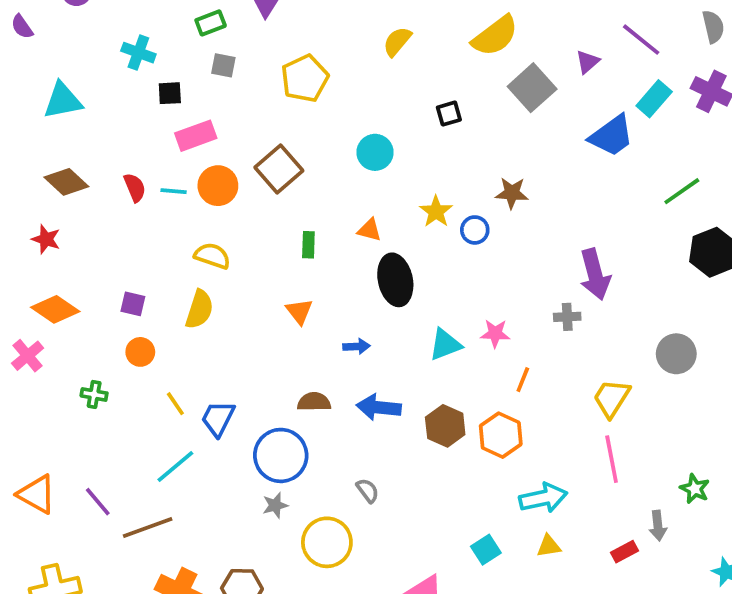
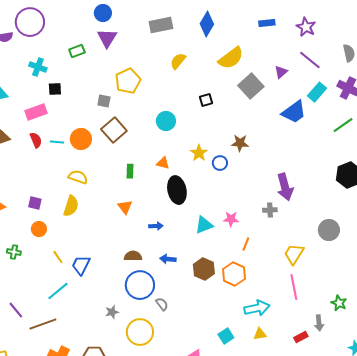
gray square: (223, 65) -> (104, 101), moved
pink rectangle: (196, 136) -> (36, 112), moved
green line: (682, 191) -> (343, 125), moved
blue arrow: (379, 407) -> (168, 259), size x0.7
blue circle: (281, 455) -> (140, 285), moved

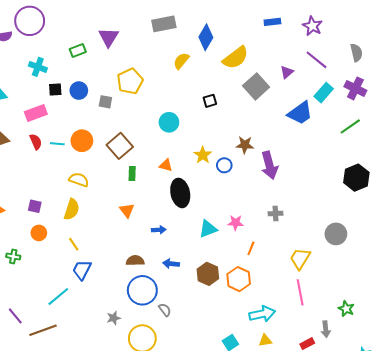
blue circle: (103, 13) -> (79, 91), moved
blue diamond: (207, 24) -> (206, 37), moved
brown square: (114, 130) -> (120, 146), moved
purple arrow: (285, 187) -> (269, 165), moved
yellow line: (58, 257) -> (74, 244), moved

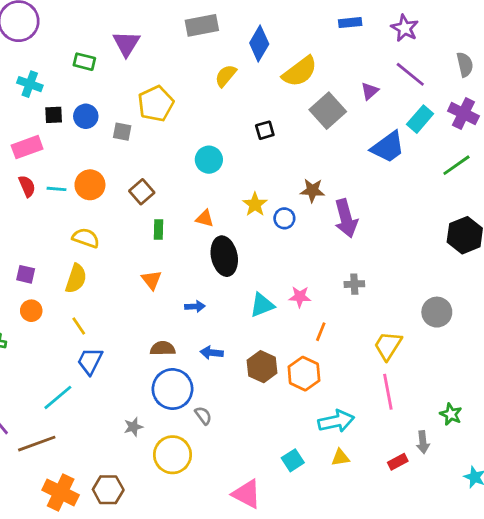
green rectangle: (78, 51) -> (84, 62), turned 35
brown square: (120, 146) -> (142, 192), size x0.7

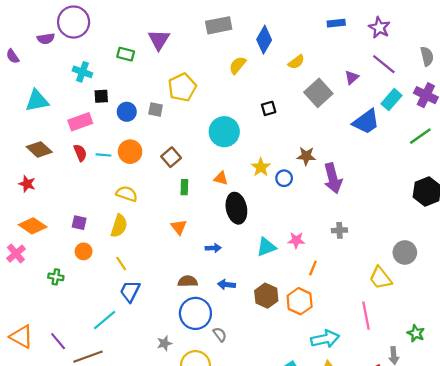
yellow semicircle: (300, 72) -> (296, 62), size x0.6
blue circle: (86, 116) -> (127, 112), moved
cyan circle: (209, 160) -> (224, 132), size x1.4
yellow trapezoid: (388, 346) -> (380, 278), moved, turned -70

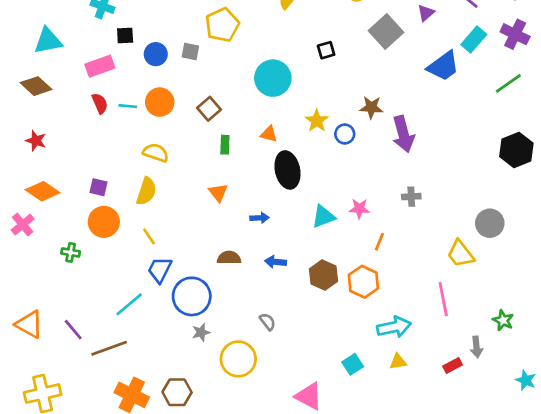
brown diamond: (39, 149) -> (36, 86), moved
orange circle: (84, 251) -> (104, 222), size x1.5
blue circle: (195, 313) -> (192, 296), moved

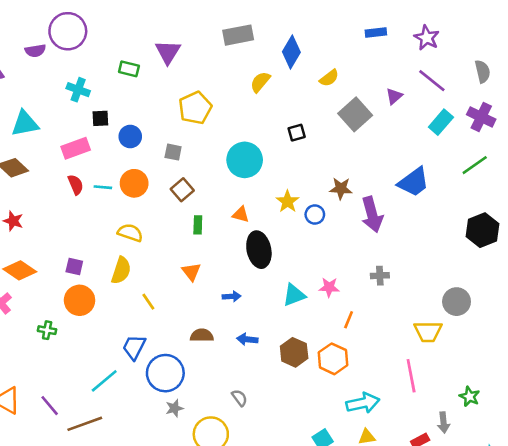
gray square: (190, 51) -> (173, 152), moved
blue trapezoid: (443, 66) -> (414, 182), moved
yellow line: (149, 236) -> (148, 302), moved
yellow trapezoid: (461, 254) -> (428, 331), turned -52

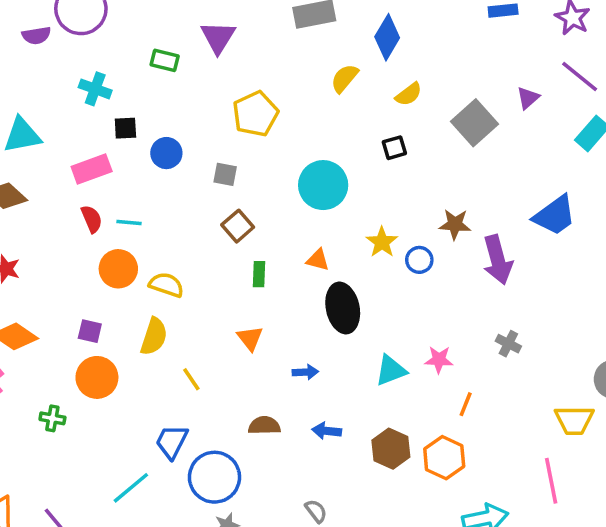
yellow semicircle: (329, 78) -> (409, 94), moved
orange circle: (134, 183) -> (118, 269), moved
gray cross: (380, 276) -> (508, 344), turned 30

